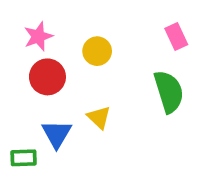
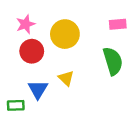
pink rectangle: (176, 36) -> (118, 24), turned -70
yellow circle: (97, 51) -> (65, 34), size x1.5

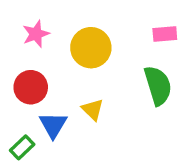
red circle: (32, 51) -> (31, 87), moved
green rectangle: (16, 105) -> (22, 147), turned -42

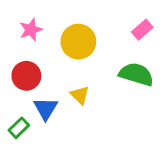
pink rectangle: (165, 34) -> (142, 30), turned -36
green semicircle: (158, 85) -> (136, 74), turned -56

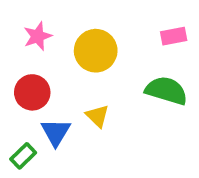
pink rectangle: (142, 30) -> (174, 36), turned 30

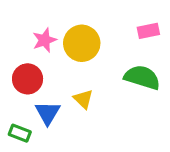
pink star: (38, 36) -> (45, 40), moved
green rectangle: (23, 156) -> (20, 133), turned 65

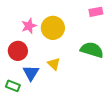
pink rectangle: (148, 31) -> (96, 12), moved

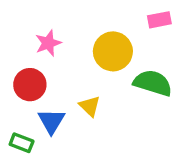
yellow circle: (53, 28) -> (113, 51), moved

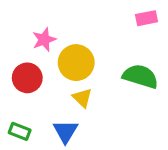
yellow circle: (113, 51) -> (76, 63), moved
blue triangle: (51, 121) -> (65, 131), moved

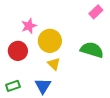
pink rectangle: (147, 18) -> (96, 12), turned -32
green rectangle: (20, 131) -> (13, 86), turned -40

